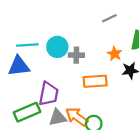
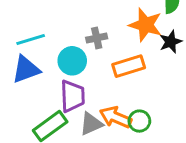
cyan circle: (57, 47) -> (72, 61), moved
orange star: (115, 54) -> (146, 25), size x1.6

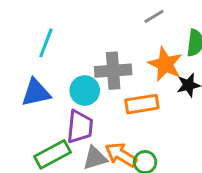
gray cross: (97, 38) -> (113, 71), size x1.6
cyan line: (31, 39) -> (46, 43), moved, turned -60

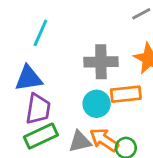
cyan circle: (85, 91) -> (97, 104), moved
purple trapezoid: (80, 127) -> (38, 109), moved

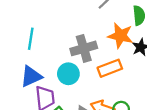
cyan circle: (97, 104) -> (68, 74), moved

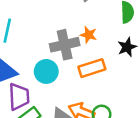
orange star: (121, 36) -> (89, 35), moved, size x0.6

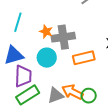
orange star: (89, 35) -> (46, 32), moved

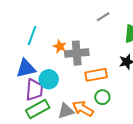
cyan circle: (47, 58) -> (49, 79), moved
green circle: (89, 96) -> (102, 97), moved

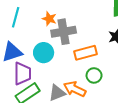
orange star: (60, 46) -> (49, 19), moved
cyan circle: (49, 79) -> (44, 53), moved

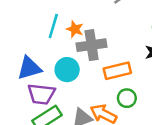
cyan line: (16, 17) -> (53, 26), moved
purple trapezoid: (22, 74) -> (41, 94), turned 95

